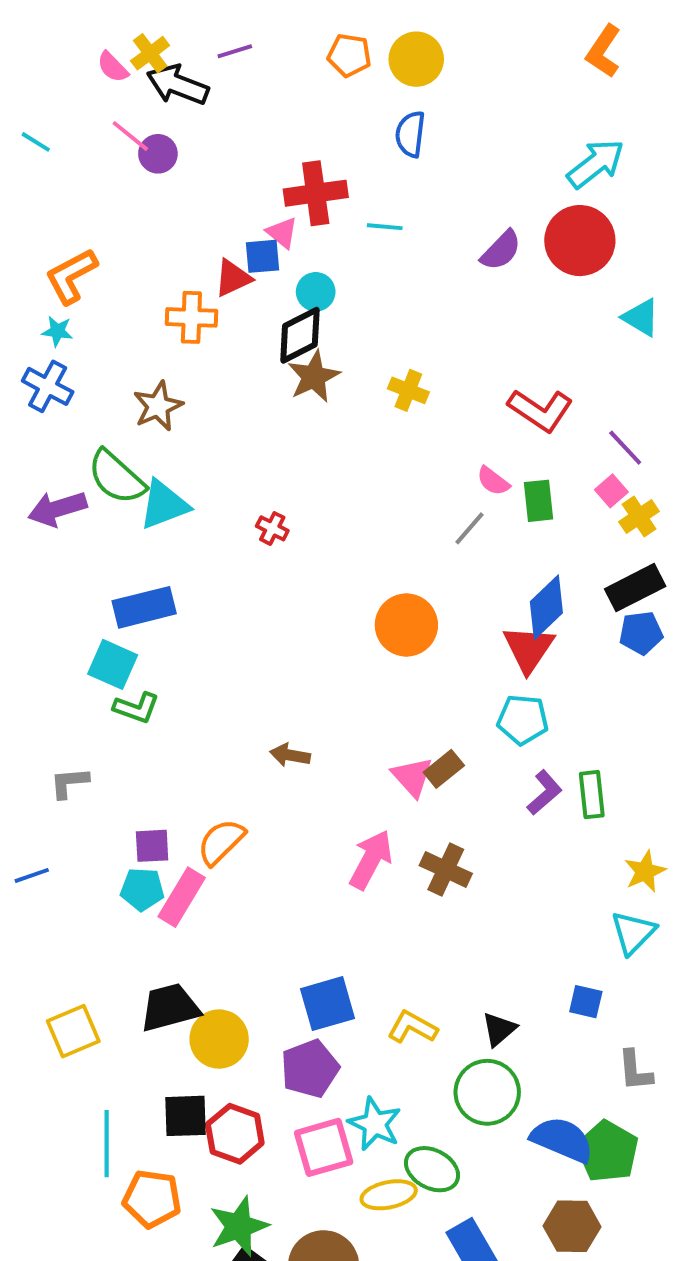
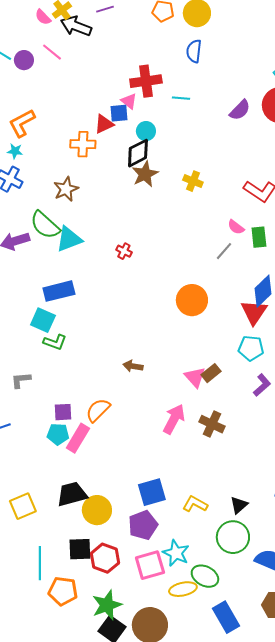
purple circle: (158, 154) -> (24, 60), moved

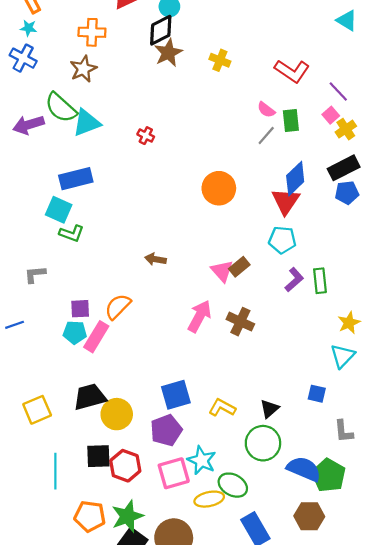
orange cross: (83, 144) -> (92, 32), moved
gray line: (224, 251) -> (266, 136), moved
orange pentagon: (63, 591) -> (90, 516), moved

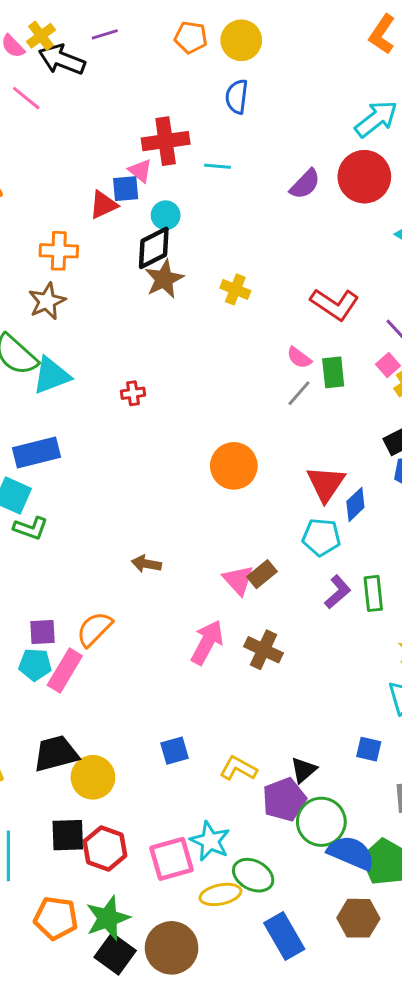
red cross: (146, 136) -> (133, 393), turned -35
blue diamond: (295, 179) -> (355, 504), moved, size x0.7
blue square: (176, 395) -> (174, 751), size x0.7
purple pentagon: (166, 430) -> (284, 800), moved
green circle: (263, 443) -> (321, 822), moved

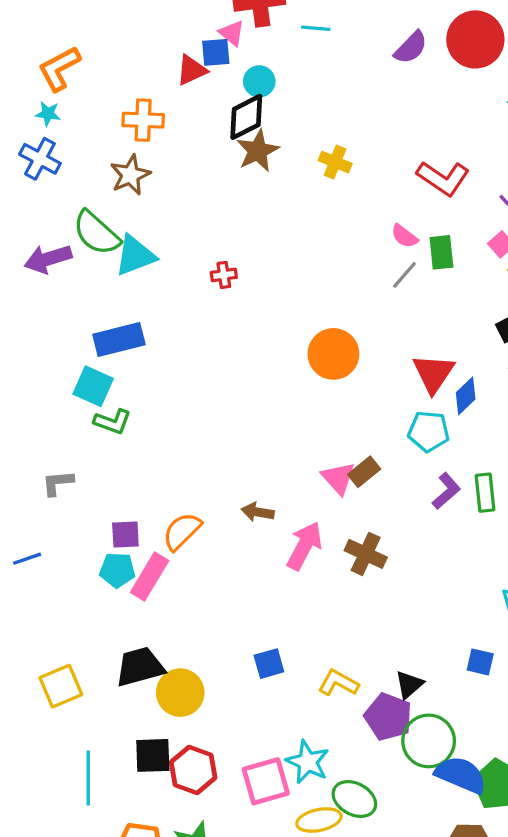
brown arrow: (146, 564) -> (258, 512), moved
purple pentagon: (284, 800) -> (388, 717), turned -30

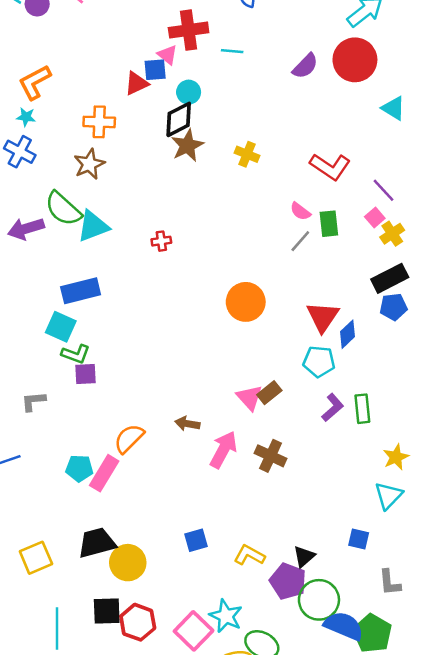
purple square: (125, 535) -> (86, 374), moved
pink square: (266, 781) -> (194, 631), turned -30

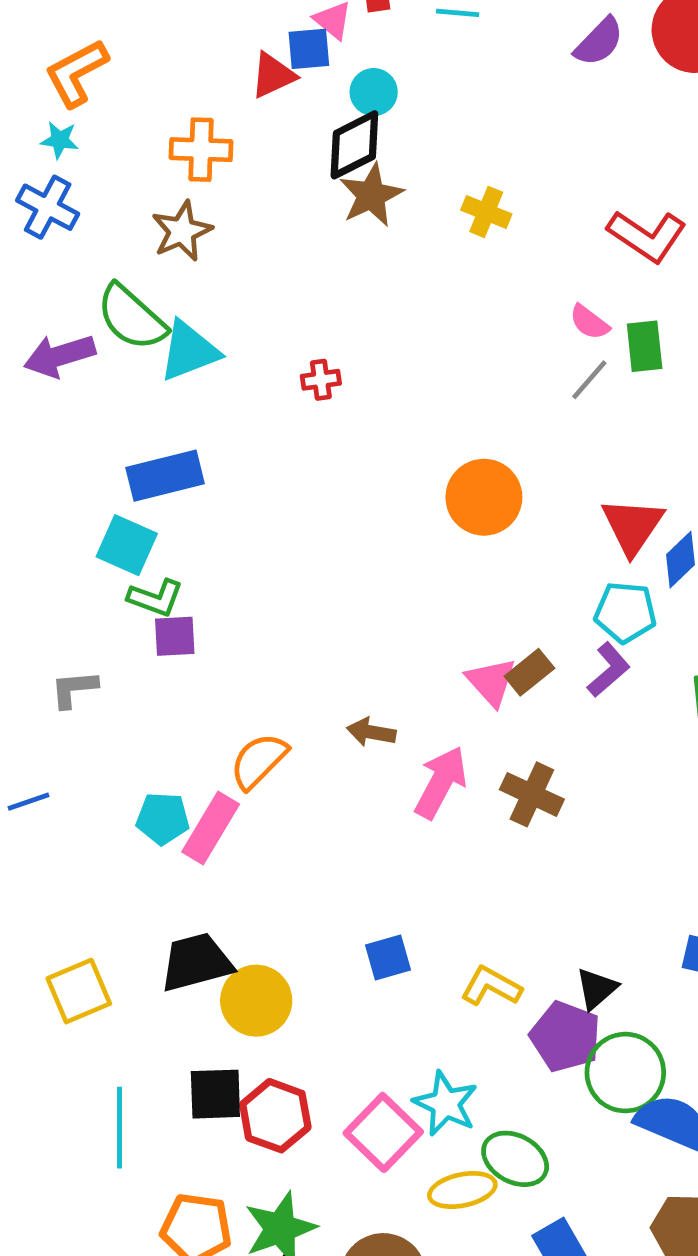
purple L-shape: (333, 407) -> (609, 670), moved

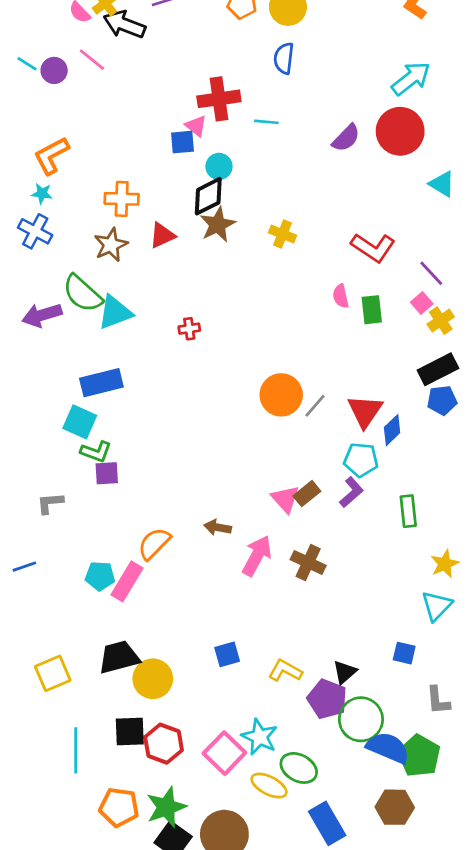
red triangle: (273, 75) -> (162, 235), moved
pink semicircle: (589, 322) -> (341, 296), turned 40
gray line: (589, 380) -> (315, 406), moved
yellow ellipse: (462, 1190) -> (269, 786), turned 39

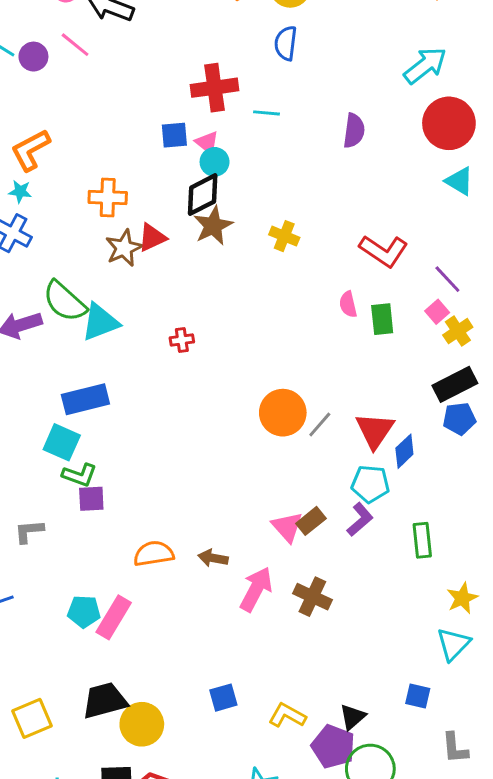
pink triangle: (196, 126) -> (207, 143), moved
red circle: (400, 131) -> (449, 123), moved
purple semicircle: (346, 138) -> (354, 131), turned -36
brown star: (111, 245) -> (124, 248), moved
orange semicircle: (154, 544) -> (154, 554), moved, turned 36

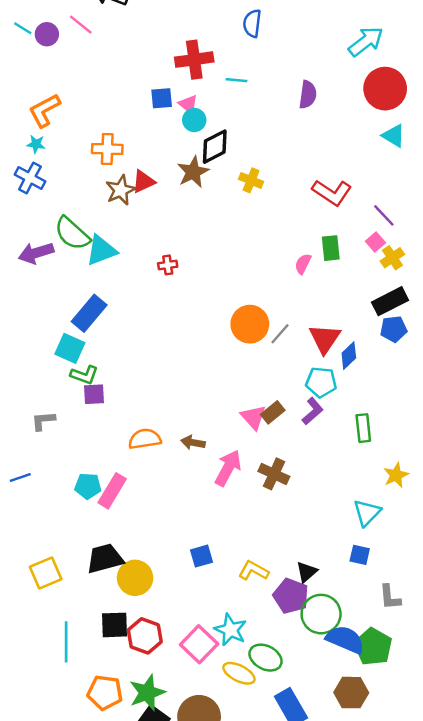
black diamond: (203, 195) -> (215, 147), moved
pink semicircle: (348, 304) -> (303, 264), moved, turned 40
blue rectangle: (85, 399) -> (89, 313), turned -36
cyan triangle: (453, 644) -> (367, 513), moved

